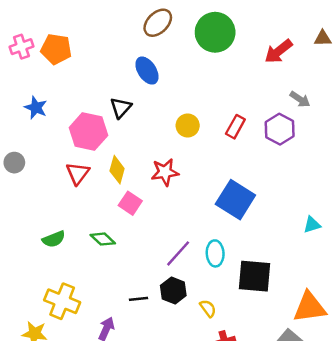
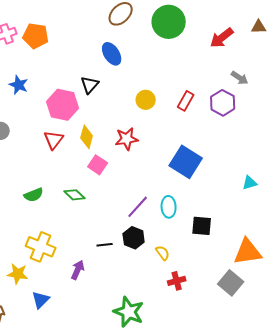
black square: (255, 276) -> (202, 226), size x0.7

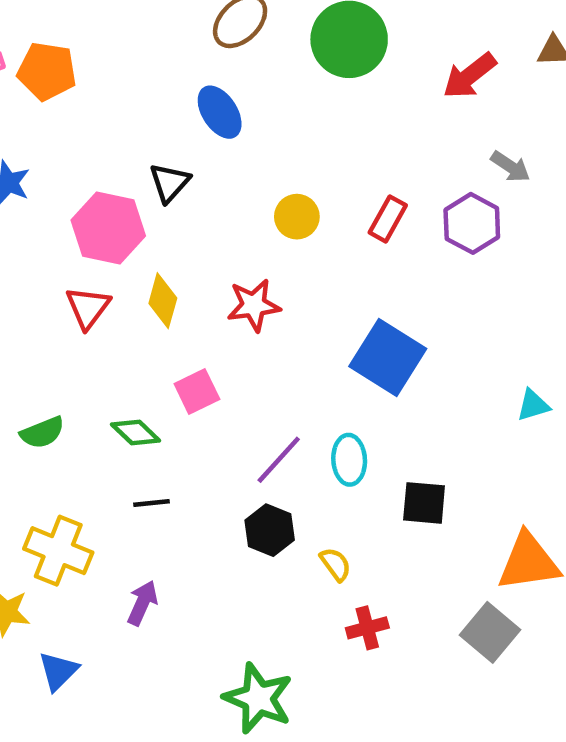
pink square: (98, 165) -> (197, 392), moved, turned 30
black line: (105, 245) -> (151, 503), moved

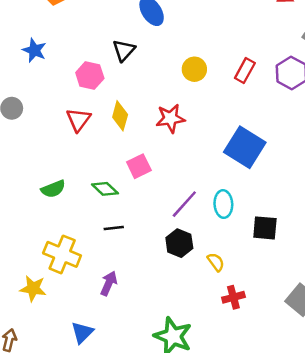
pink hexagon: (108, 228) -> (90, 75), size x0.7
blue triangle: (58, 671) -> (82, 333), moved

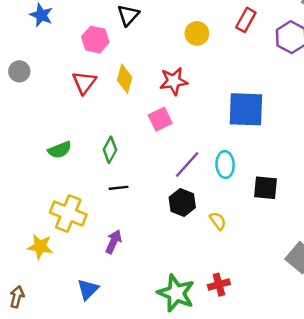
red rectangle: (245, 70) -> (246, 20), moved
blue square: (245, 147) -> (246, 109), turned -30
pink square: (139, 166) -> (160, 119), moved
green diamond: (105, 189) -> (110, 150), turned 75
red cross: (233, 297) -> (219, 285), moved

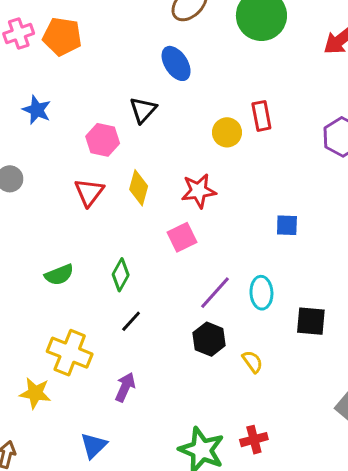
red rectangle: (246, 20) -> (261, 116), moved, turned -40
blue square: (246, 109) -> (287, 225), size x0.5
black line: (118, 188) -> (131, 321), turned -42

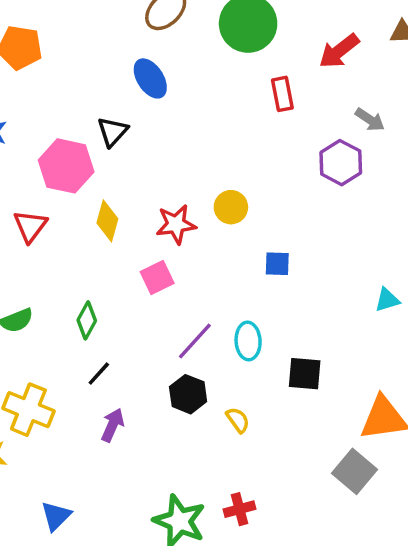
red rectangle: (261, 116) -> (282, 94), moved
yellow circle: (227, 132) -> (231, 207), moved
pink hexagon: (103, 140) -> (66, 166), size x1.4
red triangle: (89, 192) -> (30, 226), moved
purple arrow: (125, 387) -> (113, 425), moved

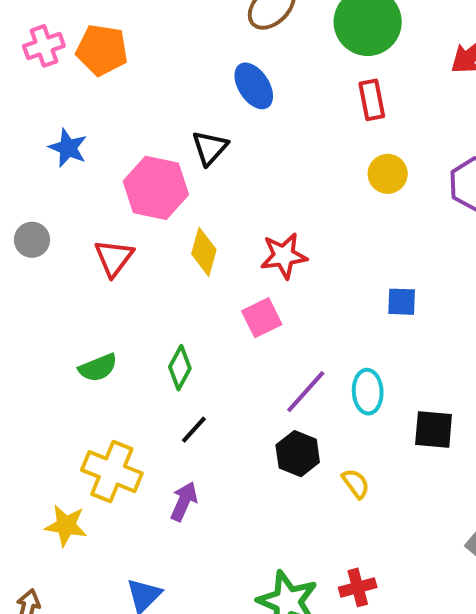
red rectangle: (282, 94) -> (372, 100), moved
yellow circle: (231, 207) -> (388, 174), moved
purple arrow: (113, 425) -> (184, 502), moved

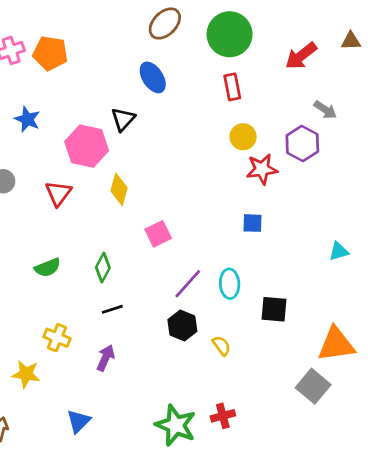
red star: (284, 256) -> (262, 169), moved
black line: (194, 430) -> (112, 309), turned 30
yellow cross: (112, 472) -> (57, 338), size x0.7

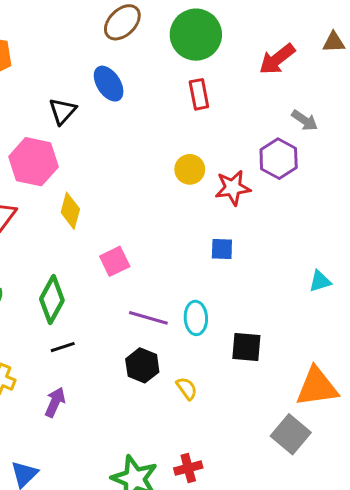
black triangle: (123, 119) -> (63, 111), moved
yellow circle: (243, 137) -> (190, 169), moved
green diamond: (103, 268) -> (52, 300), size x1.4
purple line: (188, 284) -> (148, 318), turned 64

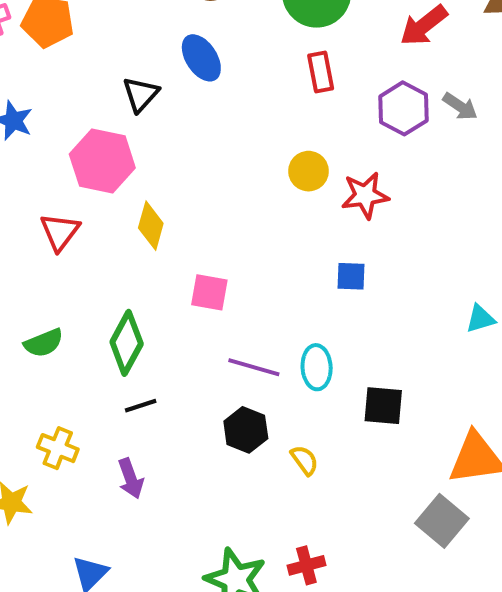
purple hexagon: (279, 159) -> (404, 108), moved
pink square: (115, 261) -> (209, 292), turned 36
purple arrow: (55, 402) -> (131, 478), turned 136

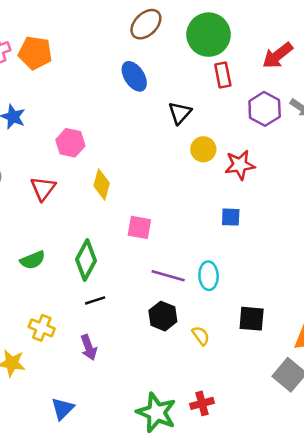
red rectangle: (321, 72) -> (223, 75), moved
black triangle: (141, 94) -> (180, 113), moved
pink hexagon: (102, 161) -> (70, 143), size x0.7
black square: (383, 406) -> (252, 319), moved

